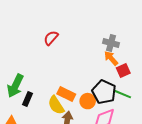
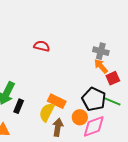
red semicircle: (51, 38) -> (42, 46), turned 63
orange circle: (88, 101) -> (80, 117), moved
yellow semicircle: (56, 105) -> (47, 112), turned 60

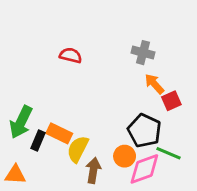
gray cross: (101, 51) -> (143, 53), moved
orange rectangle: (57, 101) -> (59, 133), moved
green line: (112, 101) -> (169, 153), moved

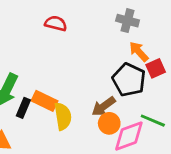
black pentagon: (144, 131) -> (129, 80), moved
yellow semicircle: (78, 149) -> (63, 116), turned 144
brown arrow: (93, 170) -> (104, 106), moved, turned -135

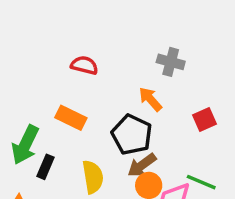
orange arrow: (139, 52) -> (150, 99), moved
black pentagon: (129, 80) -> (132, 135), moved
orange rectangle: (44, 101) -> (71, 118), moved

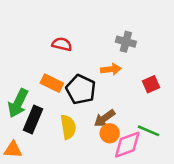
orange arrow: (150, 99) -> (111, 69), turned 126
black pentagon: (132, 135) -> (81, 89), moved
black rectangle: (45, 167) -> (33, 119), size x1.5

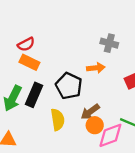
red semicircle: (62, 44) -> (26, 44), moved, turned 138
orange rectangle: (52, 83) -> (29, 62), moved
black rectangle: (33, 119) -> (34, 95), moved

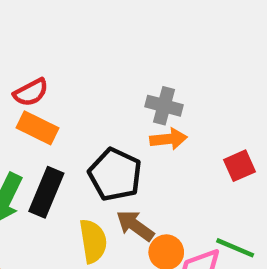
gray cross: (109, 43) -> (164, 106), moved
brown arrow: (90, 112) -> (135, 226), moved, turned 72

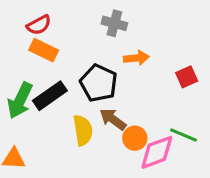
gray cross: (164, 106) -> (114, 23), moved
black rectangle: (46, 192) -> (50, 96), turned 32

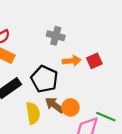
red square: (187, 77) -> (94, 61), moved
orange circle: (135, 138) -> (71, 107), moved

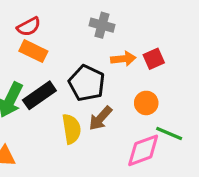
brown arrow: (55, 105) -> (100, 118), turned -84
orange circle: (71, 107) -> (146, 103), moved

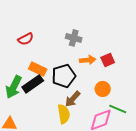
orange rectangle: (33, 51) -> (38, 69), moved
black pentagon: (87, 83) -> (64, 76), turned 30
yellow semicircle: (71, 129) -> (64, 114), moved

